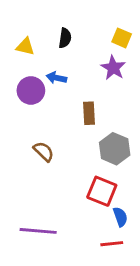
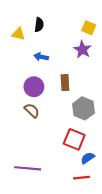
black semicircle: (65, 38) -> (39, 25), moved
purple circle: (31, 90) -> (34, 87), moved
blue semicircle: (120, 217) -> (88, 158), turned -104

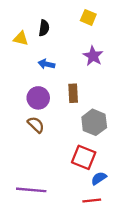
yellow square: (89, 28) -> (88, 17), moved

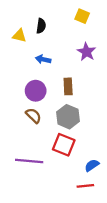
gray hexagon: (94, 122) -> (68, 117), moved
red square: (84, 157) -> (64, 145), moved
purple line: (31, 190) -> (29, 161), moved

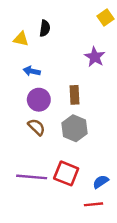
yellow square: (82, 16) -> (105, 18), moved, turned 32
blue arrow: (43, 59) -> (32, 71), moved
red square: (64, 145) -> (66, 173), moved

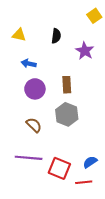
black semicircle: (45, 28) -> (56, 36), moved
brown semicircle: (36, 127) -> (34, 125), moved
red square: (66, 173) -> (59, 168), moved

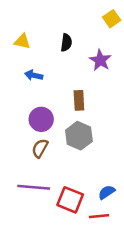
purple circle: (35, 89) -> (41, 119), moved
brown semicircle: (34, 125) -> (40, 148), turned -105

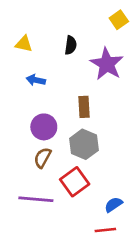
purple star: (100, 60) -> (107, 64), size x1.4
red square: (70, 200) -> (75, 182), moved, turned 32

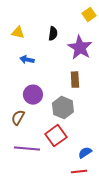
brown rectangle: (84, 107) -> (75, 80), moved
brown semicircle: (43, 158) -> (18, 118), moved

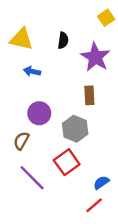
yellow triangle: (18, 33) -> (21, 39), size x1.5
purple line: (27, 149) -> (32, 178), turned 40
red line: (79, 172) -> (94, 205), turned -35

